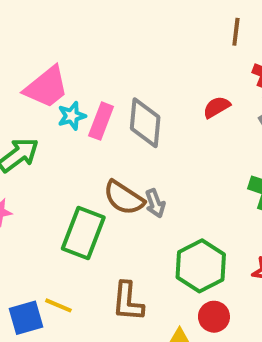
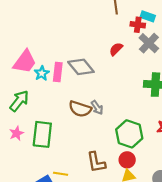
gray diamond: (145, 123) -> (81, 67), turned -30
green rectangle: (83, 233) -> (42, 134), moved
red circle: (214, 317) -> (127, 160), moved

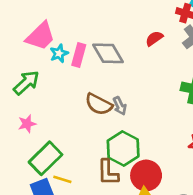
pink star: (16, 133) -> (27, 124), moved
green rectangle: (42, 134) -> (45, 158), moved, turned 30
green hexagon: (129, 134) -> (123, 148), moved
red circle: (127, 160) -> (146, 175), size x1.5

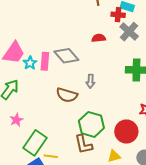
red semicircle: (154, 38) -> (99, 38), turned 40
gray arrow: (120, 106) -> (90, 81), moved, turned 40
red circle: (146, 175) -> (126, 132), moved

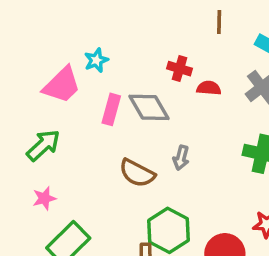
red cross: (118, 15) -> (180, 69), moved
cyan star: (30, 63) -> (96, 60), moved

